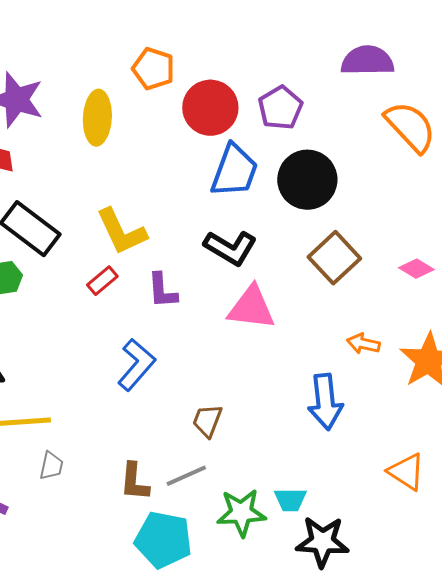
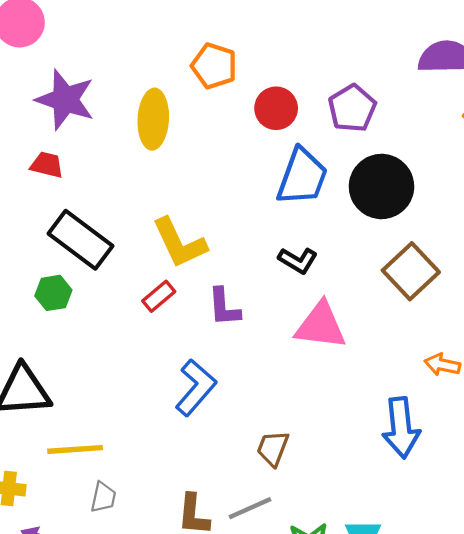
red circle: (210, 108) -> (276, 108), size x0.7
black L-shape: (230, 248) -> (298, 260), size x0.7

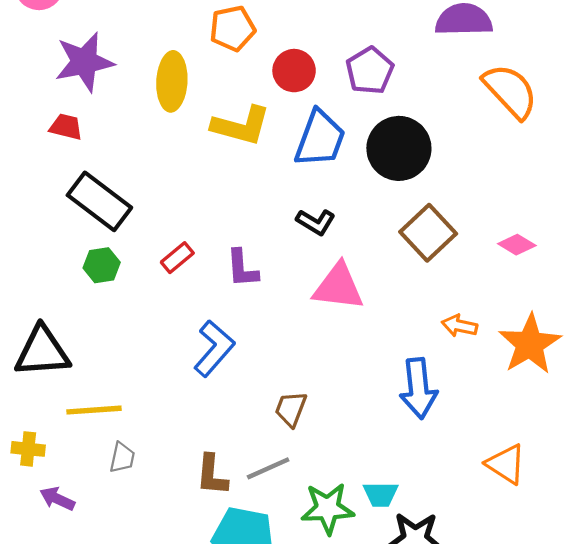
orange pentagon: (214, 66) -> (232, 28), turned -30
purple star: (65, 100) -> (84, 62), turned -30
yellow L-shape: (179, 243) -> (241, 126), moved, turned -50
green hexagon: (53, 293) -> (102, 265), moved

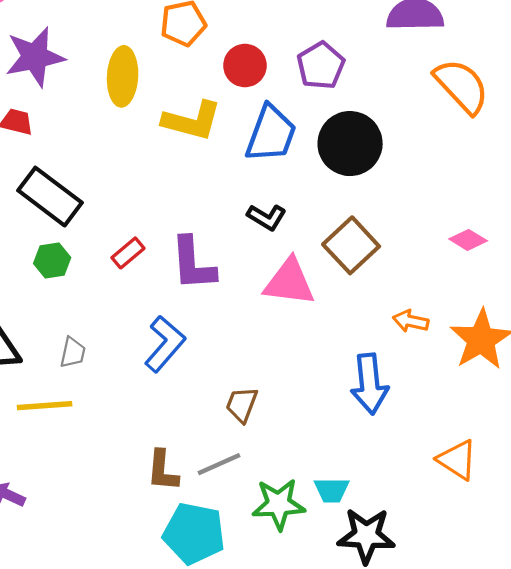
brown square: (428, 233) -> (351, 245), moved
purple L-shape: (242, 268) -> (193, 264), size x1.4
gray trapezoid: (122, 458) -> (73, 353), moved

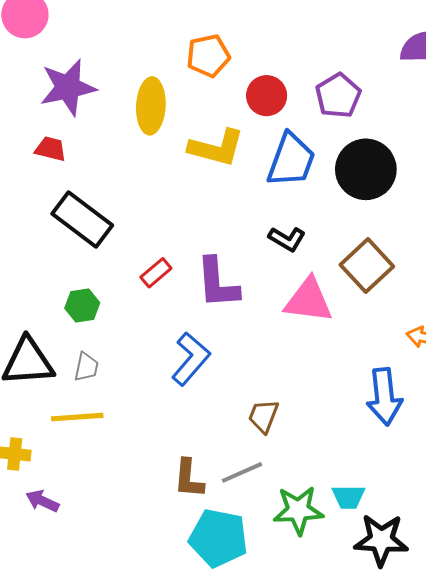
green hexagon: (52, 260) -> (82, 306), moved
gray trapezoid: (73, 353) -> (86, 367), moved

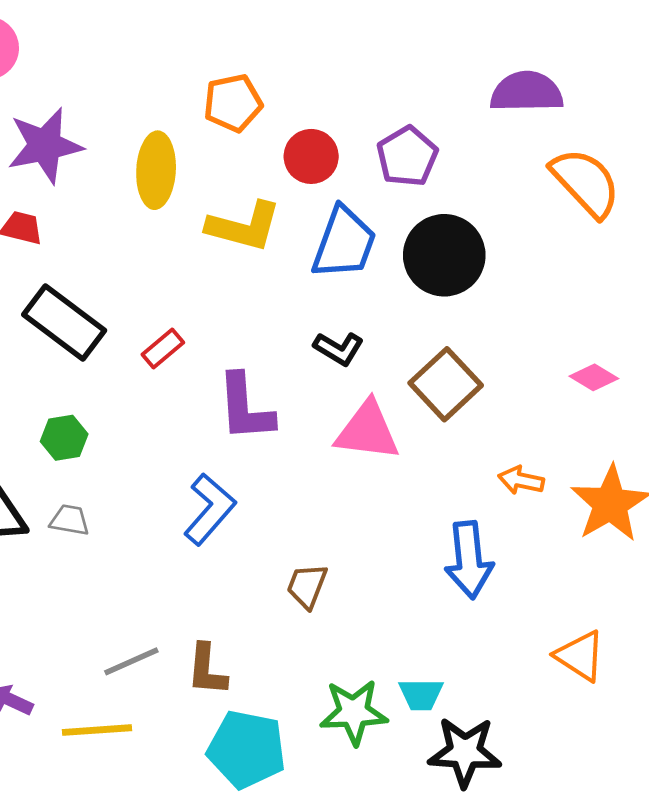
red rectangle: (156, 273) -> (163, 349), moved
gray trapezoid: (86, 367) -> (70, 520), turned -92
yellow line: (77, 417) -> (97, 730), moved
gray line: (242, 472) -> (131, 661), moved

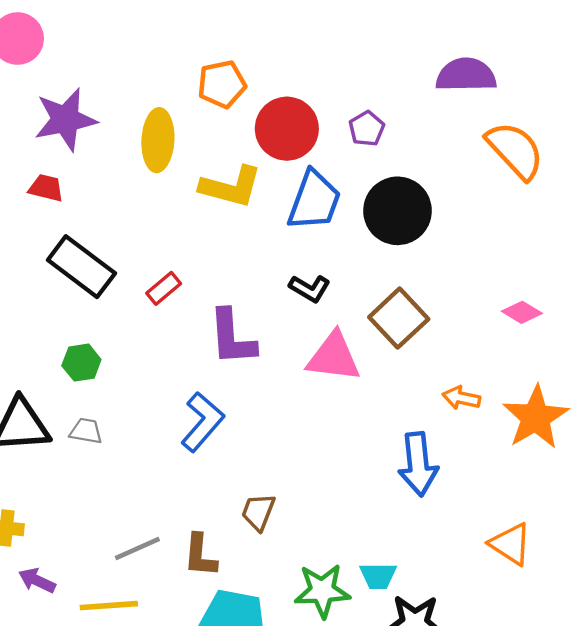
red circle: (311, 156) -> (287, 129), size x1.4
purple pentagon: (407, 156) -> (367, 129), size x0.7
brown trapezoid: (307, 586) -> (258, 512), moved

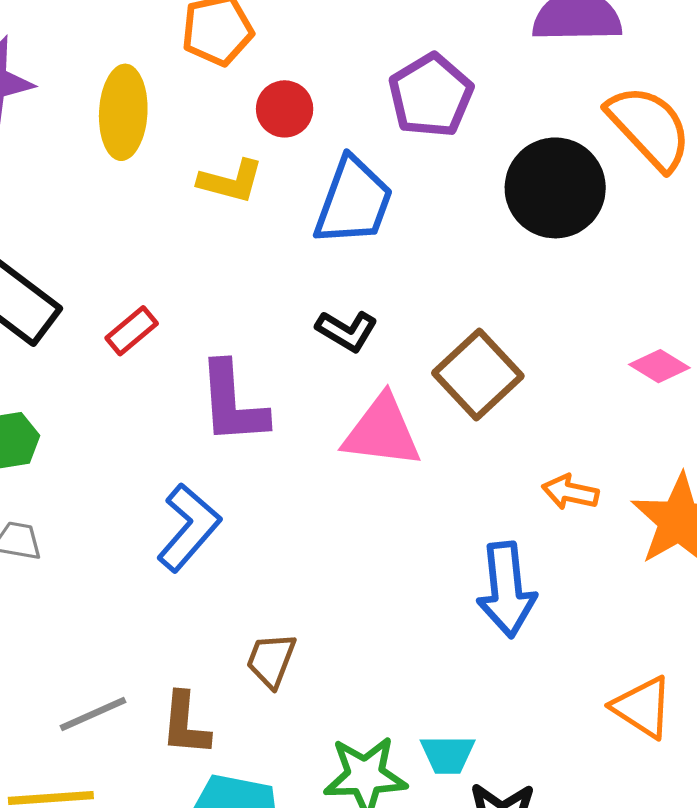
red circle: (287, 129) -> (285, 109), moved, size x0.6
purple pentagon: (367, 129) -> (431, 96), size x1.6
yellow L-shape: (231, 187) -> (231, 181), size x0.7
black circle: (398, 211) -> (555, 188), moved

